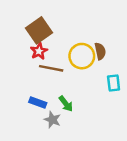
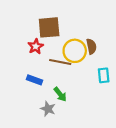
brown square: (39, 30) -> (49, 27), moved, turned 30
brown line: (51, 68) -> (60, 62), moved
blue rectangle: (38, 103) -> (35, 80), moved

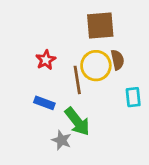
brown square: (49, 27) -> (100, 25), moved
brown line: (60, 62) -> (77, 80), turned 70
green arrow: (60, 94) -> (77, 122), size x1.5

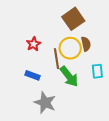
brown square: (100, 25) -> (73, 19), turned -30
green arrow: (77, 122) -> (69, 76), moved
gray star: (62, 140) -> (45, 103), size x1.5

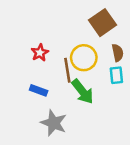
brown square: (73, 19) -> (103, 23), moved
brown semicircle: (86, 44) -> (118, 53), moved
cyan rectangle: (97, 71) -> (116, 75), moved

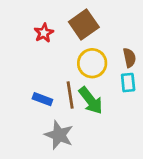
brown square: (103, 23) -> (84, 25), moved
red star: (40, 53) -> (44, 33), moved
brown line: (67, 70) -> (70, 95), moved

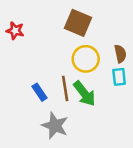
brown square: (84, 25) -> (78, 23), turned -32
red star: (44, 33) -> (15, 31), moved, turned -30
blue rectangle: (42, 99) -> (39, 92), turned 36

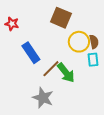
yellow circle: (86, 59) -> (79, 42), moved
brown line: (65, 88) -> (51, 69), turned 54
blue rectangle: (39, 92) -> (31, 53), moved, size x1.5

